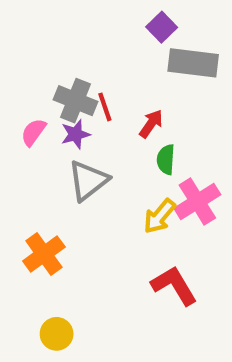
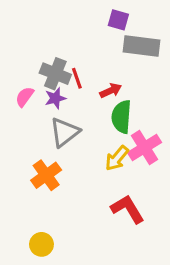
purple square: (162, 27) -> (118, 20), turned -30
red arrow: (151, 124) -> (111, 91), turned 30
green semicircle: (166, 159) -> (121, 117), size x1.5
orange cross: (44, 254) -> (46, 175), moved

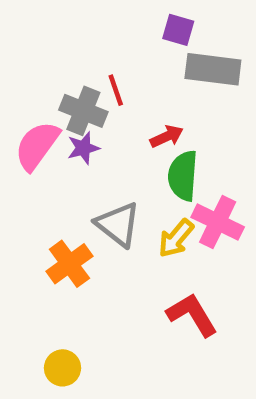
red line: (77, 78) -> (116, 90), moved
pink semicircle: (25, 97) -> (37, 146), size x1.6
gray triangle: (65, 132) -> (118, 224), moved, turned -44
pink cross: (145, 147) -> (218, 222), turned -32

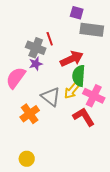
red arrow: (167, 136) -> (72, 59), size x1.6
pink semicircle: (37, 146) -> (16, 78), moved
yellow arrow: (176, 238) -> (72, 91), moved
red L-shape: (192, 315) -> (84, 117), moved

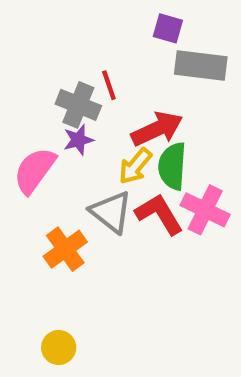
yellow arrow: (72, 91) -> (135, 166), moved
red L-shape: (84, 117) -> (159, 214), moved

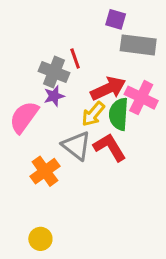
pink cross: (205, 210) -> (141, 98), moved

